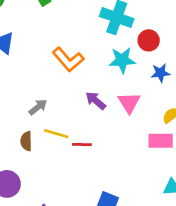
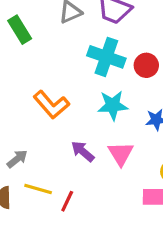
red circle: (149, 40) -> (146, 65), moved
red line: (82, 144) -> (67, 201), turned -66

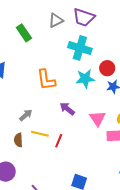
red circle: (146, 65) -> (107, 68), moved
orange L-shape: (51, 105) -> (46, 80), turned 35
pink triangle: (121, 154) -> (98, 119), moved

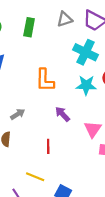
green rectangle: (24, 33) -> (29, 27), turned 36
yellow line: (40, 134) -> (35, 177), moved
red line: (59, 141) -> (48, 146), turned -32

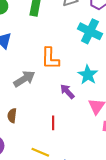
cyan star: (86, 85) -> (88, 75), moved, turned 30
gray arrow: (18, 114) -> (24, 79), moved, size x1.5

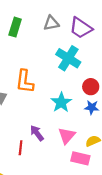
purple arrow: (67, 91) -> (37, 133), moved

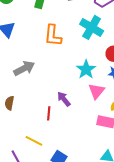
orange L-shape: (25, 81) -> (53, 36), moved
pink triangle: (67, 136) -> (96, 91), moved

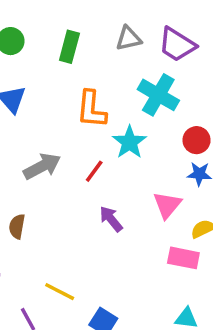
cyan star: (86, 69) -> (129, 142), moved
red line: (49, 113) -> (94, 171), moved, turned 32

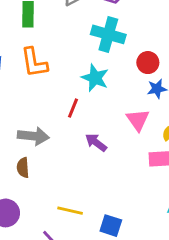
orange L-shape: (91, 109) -> (34, 63), moved
gray arrow: (42, 166) -> (33, 136), moved, turned 48

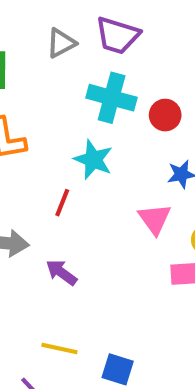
red circle: (148, 63) -> (165, 115), moved
purple arrow: (96, 143) -> (61, 272), moved

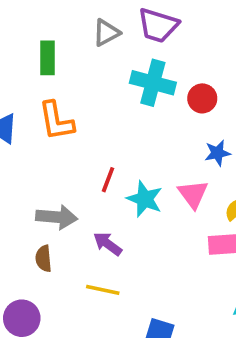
cyan star: (93, 160) -> (145, 199), moved
yellow line: (59, 349) -> (103, 290), moved

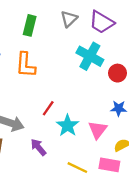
gray triangle: (106, 33) -> (69, 19), turned -30
yellow line: (103, 290) -> (77, 168), moved

